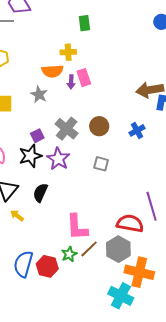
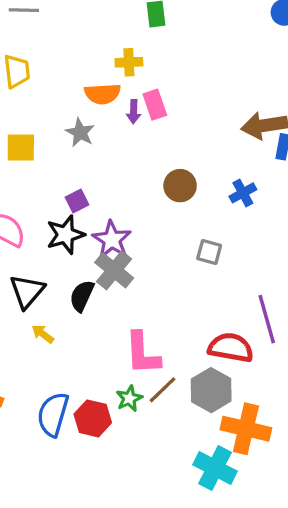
gray cross: (67, 129) -> (114, 270), moved
gray square: (101, 164) -> (209, 252), moved

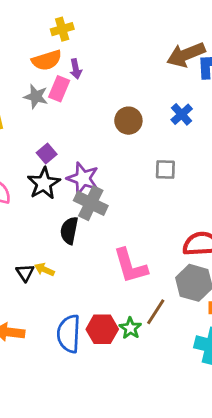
pink rectangle: (155, 105) -> (59, 89), moved, turned 55
black triangle: (27, 291) -> (25, 273), moved, size x0.6
brown line: (162, 390) -> (156, 312), moved
green star: (129, 398) -> (130, 328), moved

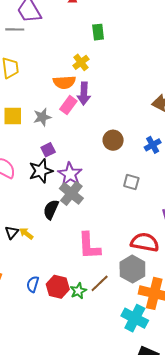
yellow cross: (62, 29) -> (81, 62), turned -35
purple arrow: (76, 69) -> (84, 94), size x1.5
gray star: (36, 97) -> (42, 117), moved, turned 30
blue semicircle: (69, 334) -> (33, 284), size x0.6

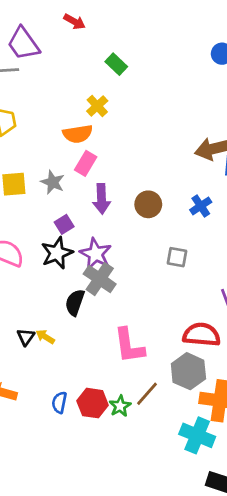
green rectangle: (98, 32) -> (116, 64), turned -35
purple arrow: (84, 94) -> (102, 199), moved
gray star: (42, 117) -> (53, 182), turned -30

